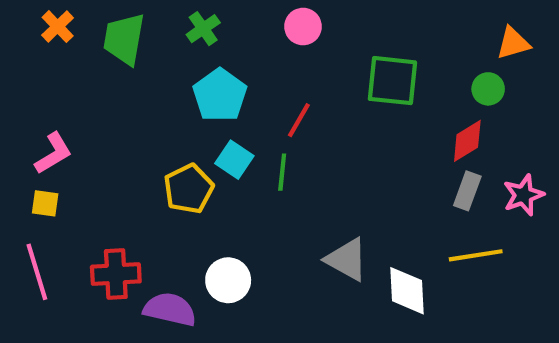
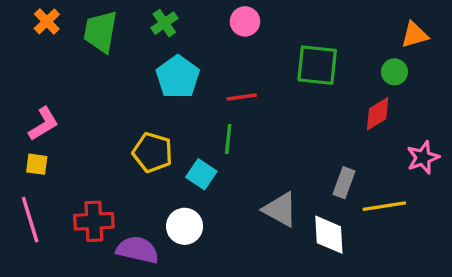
red line: (299, 120) -> (242, 97), turned 52
cyan square: (234, 160) -> (201, 174), moved
yellow pentagon: (189, 189) -> (153, 152), turned -30
gray rectangle: (467, 191) -> (344, 183), moved

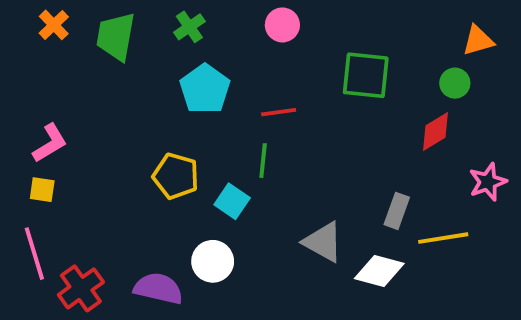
red cross: (94, 221) -> (81, 288), moved, turned -33
white diamond: (329, 235) -> (379, 271), turned -72

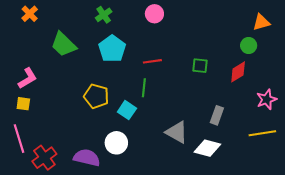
green trapezoid: (116, 37) -> (63, 44), moved, turned -56
green square: (366, 75) -> (200, 66), moved, size x0.6
yellow line: (443, 238) -> (262, 133), moved

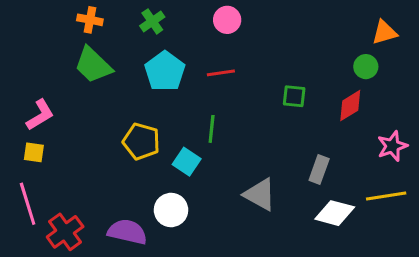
orange cross: (30, 14) -> (90, 20), moved, turned -35
red line: (152, 61) -> (221, 73), moved
white diamond: (207, 148) -> (335, 213), moved

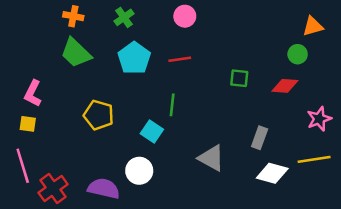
red diamond: (350, 106) -> (285, 86), turned 36
pink L-shape: (40, 115) -> (33, 93), turned 148
yellow pentagon: (141, 141) -> (99, 115), moved

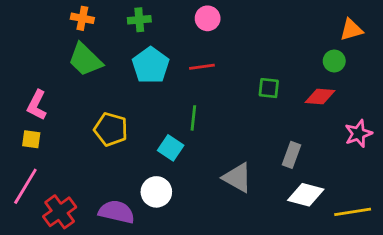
green cross: (124, 17) -> (139, 20), turned 30
yellow line: (314, 159) -> (353, 212), moved
pink line: (23, 166) -> (25, 186), turned 48

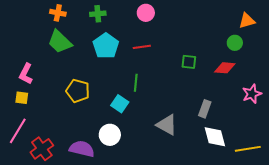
white diamond: (306, 195) -> (215, 137), turned 60

